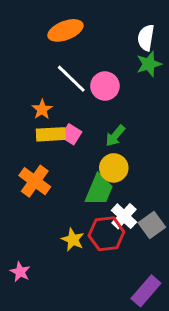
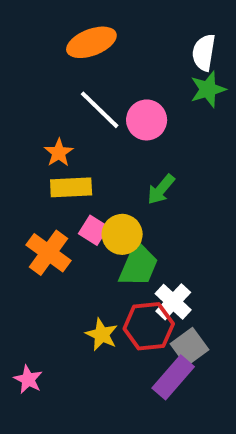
pink square: (71, 134) -> (93, 230), moved
yellow circle: (114, 168) -> (122, 234), moved
gray square: (152, 225) -> (189, 347), moved
purple rectangle: (146, 291) -> (173, 377), moved

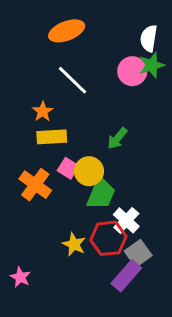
pink circle: (147, 120) -> (132, 71), moved

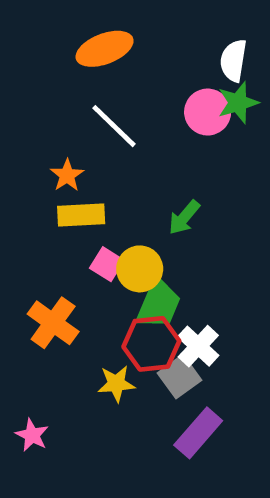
orange cross: (35, 185) -> (53, 323), moved
red hexagon: (108, 238) -> (151, 344), moved
yellow star: (74, 244) -> (116, 384), turned -30
gray square: (138, 253) -> (179, 377), moved

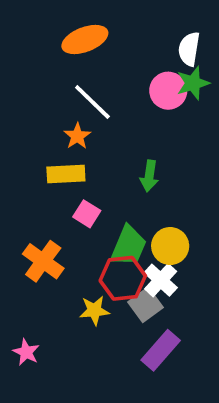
orange star: (67, 175) -> (77, 136), moved
green arrow: (184, 217) -> (149, 176), turned -32
yellow circle: (140, 269) -> (170, 246), moved

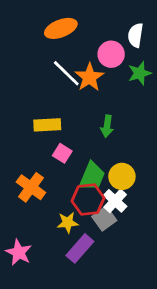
green star: (193, 83) -> (140, 73), moved
pink circle: (168, 91) -> (111, 54), moved
orange star: (77, 136) -> (89, 77), moved, size x1.5
purple rectangle: (161, 350) -> (80, 248), moved
pink star: (26, 352) -> (19, 252), size x1.4

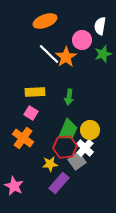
green arrow: (107, 126) -> (69, 97), moved
pink square: (62, 153) -> (31, 113), moved

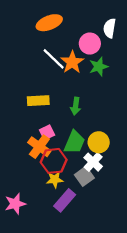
green star: (103, 54) -> (99, 67), moved
pink square: (31, 113) -> (47, 132), moved, turned 32
orange cross: (23, 138) -> (39, 147), moved
red hexagon: (65, 147) -> (54, 161), moved
pink star: (14, 186) -> (15, 204), turned 30

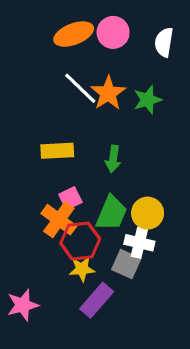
pink circle: (90, 44) -> (113, 32), moved
white cross: (93, 162) -> (139, 243), turned -30
gray square: (84, 176) -> (126, 264), turned -30

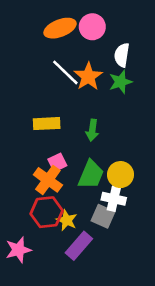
white semicircle: (164, 42) -> (122, 55), moved
red hexagon: (80, 241) -> (47, 212), moved
yellow star: (82, 269) -> (67, 220), turned 30

